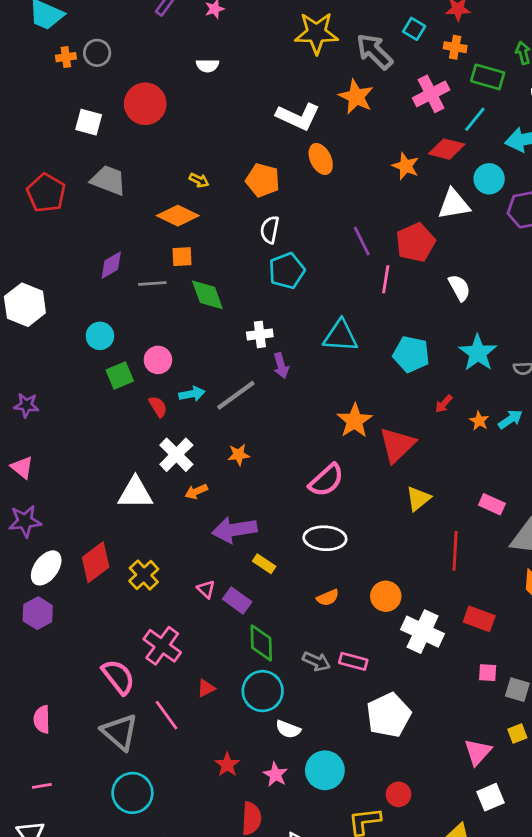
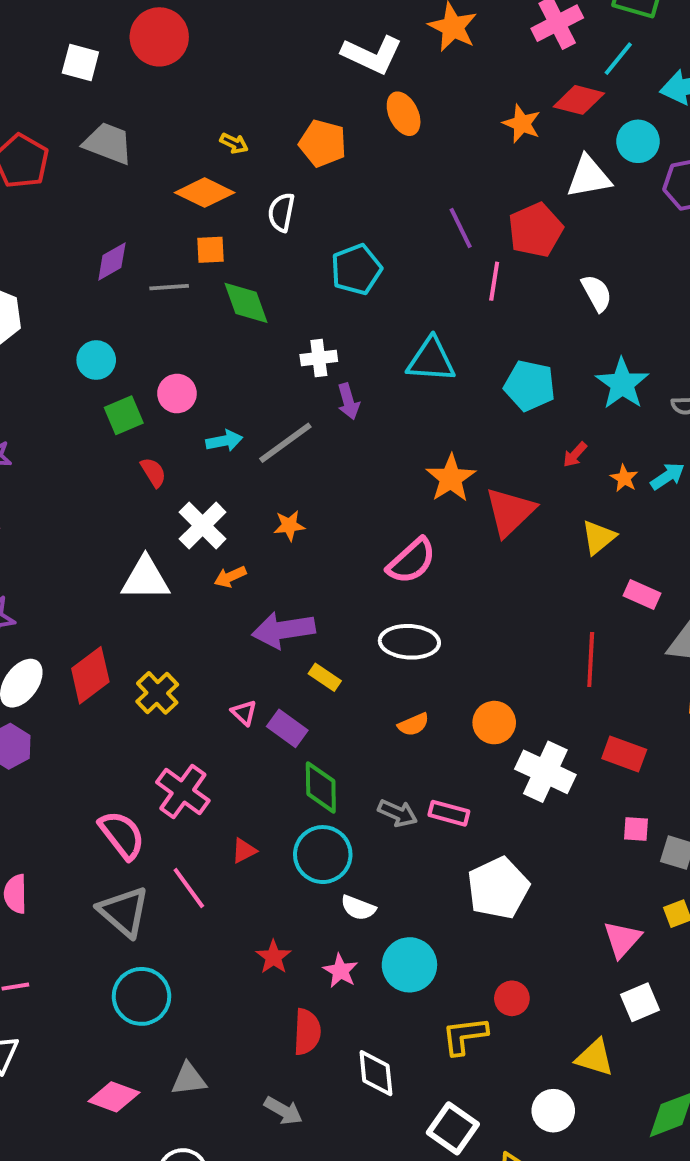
white semicircle: (270, 230) -> (281, 212), moved
red semicircle: (158, 407) -> (153, 472), moved
yellow triangle: (418, 499) -> (599, 537), moved

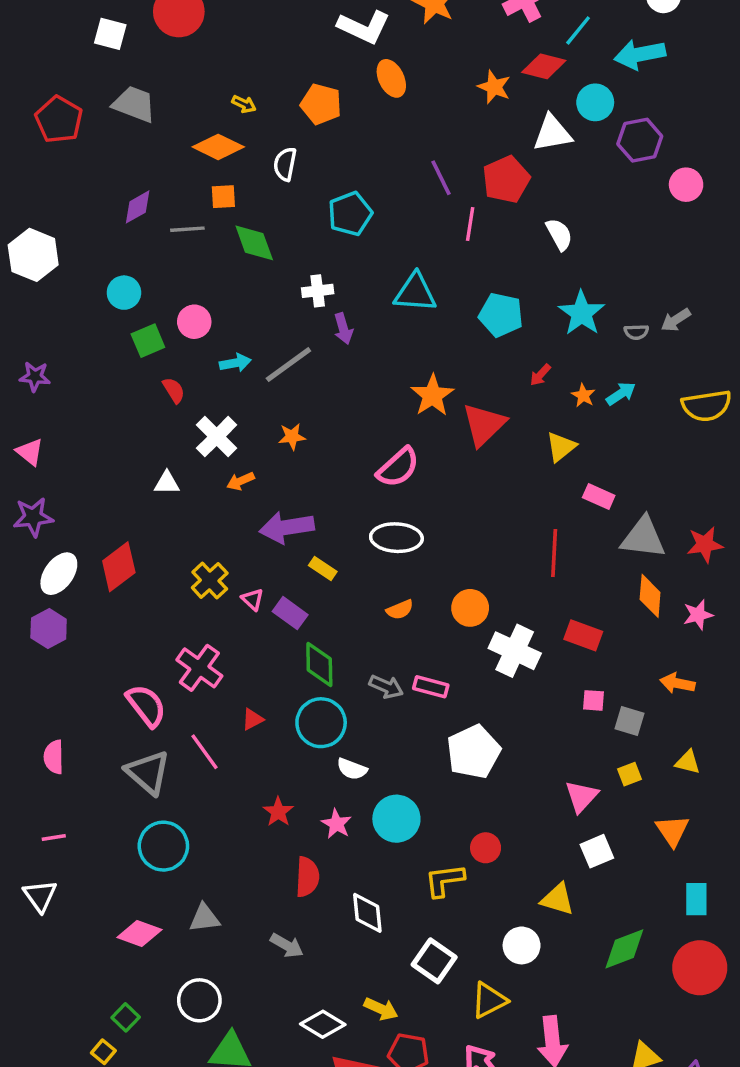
white triangle: (145, 579) -> (167, 483), size x0.6
yellow cross: (157, 693) -> (210, 580), moved

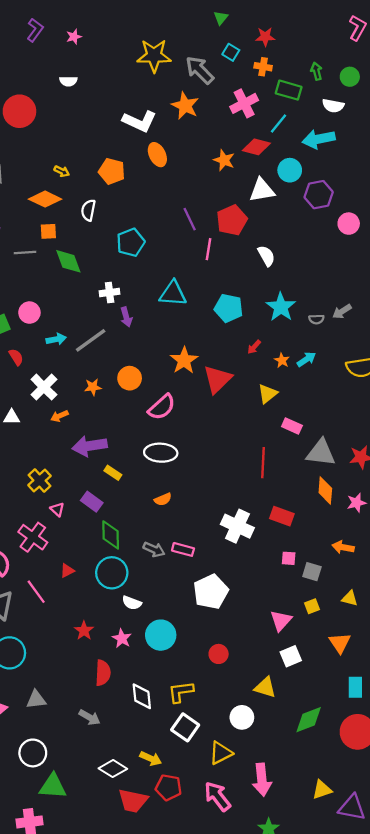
pink triangle: (252, 599) -> (57, 509), moved
orange circle: (470, 608) -> (130, 378), moved
yellow L-shape: (444, 880) -> (181, 692), moved

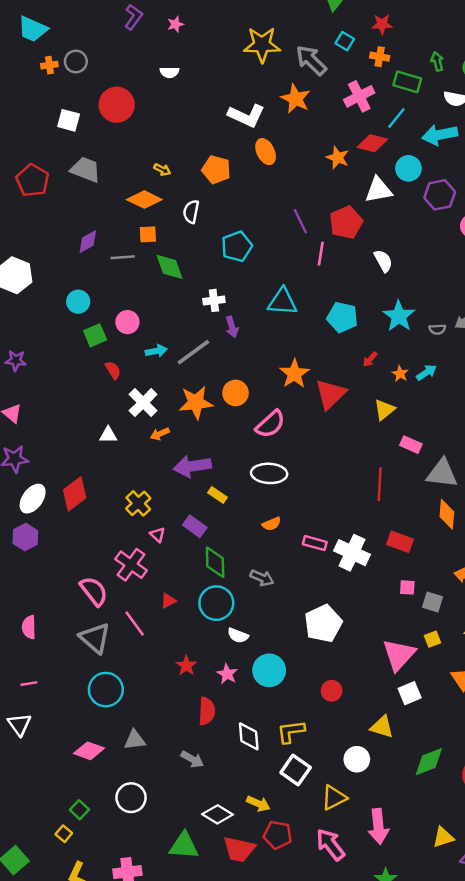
orange star: (93, 387) -> (196, 403), size x1.8
pink rectangle: (183, 549) -> (315, 543), moved
pink triangle: (281, 621) -> (399, 655), size x1.4
green triangle: (53, 786) -> (184, 846), moved

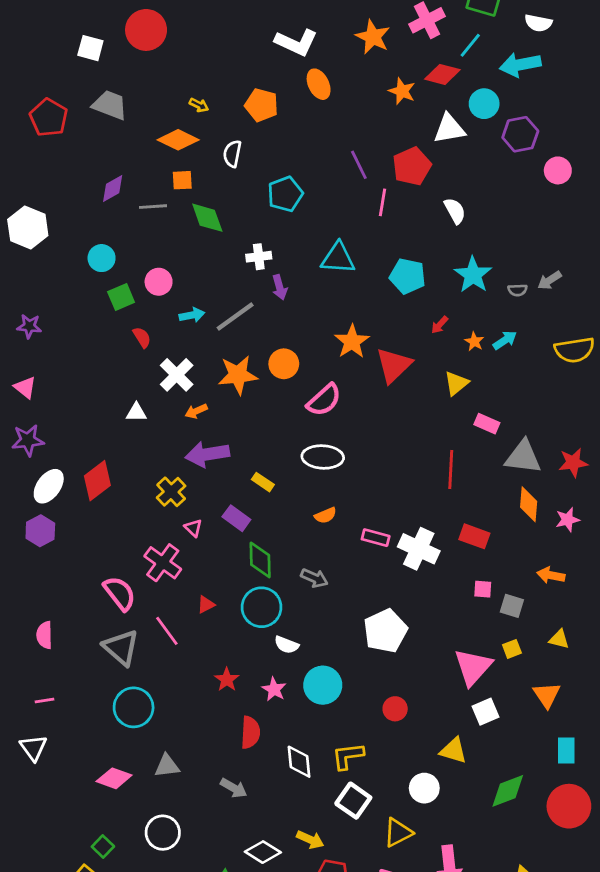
orange star: (296, 99) -> (373, 37), moved
purple arrow: (192, 466) -> (207, 454), moved

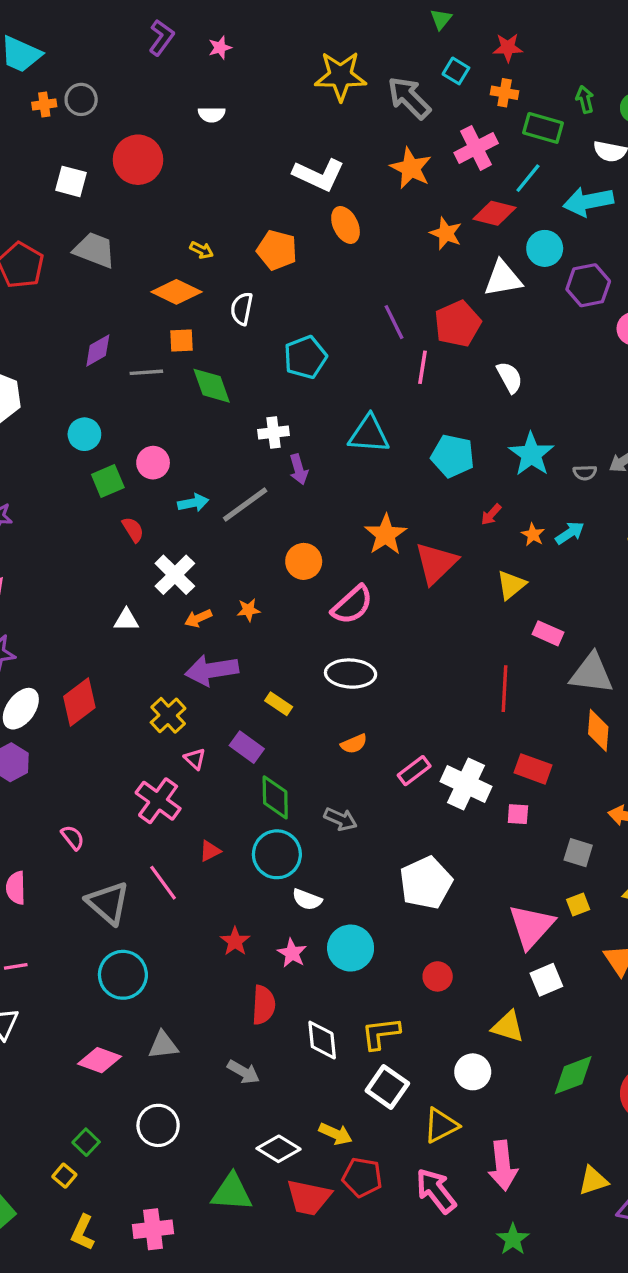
orange star: (238, 375) -> (248, 610), moved, size x0.5
pink rectangle: (376, 538) -> (414, 771), turned -52
pink square: (483, 589) -> (518, 814), moved
pink semicircle: (120, 593) -> (73, 838), moved, size x0.6

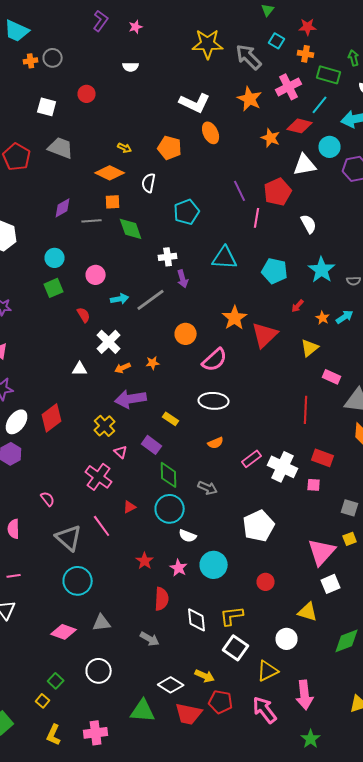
red circle: (138, 160) -> (87, 94), size x0.6
green square: (108, 481) -> (54, 288), moved

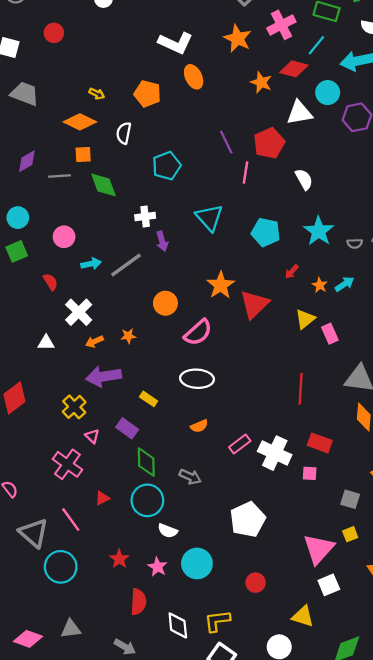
cyan triangle: (225, 258) -> (209, 218), turned 44
pink rectangle: (332, 377) -> (330, 334), moved, turned 42
cyan circle: (78, 581) -> (61, 567), moved

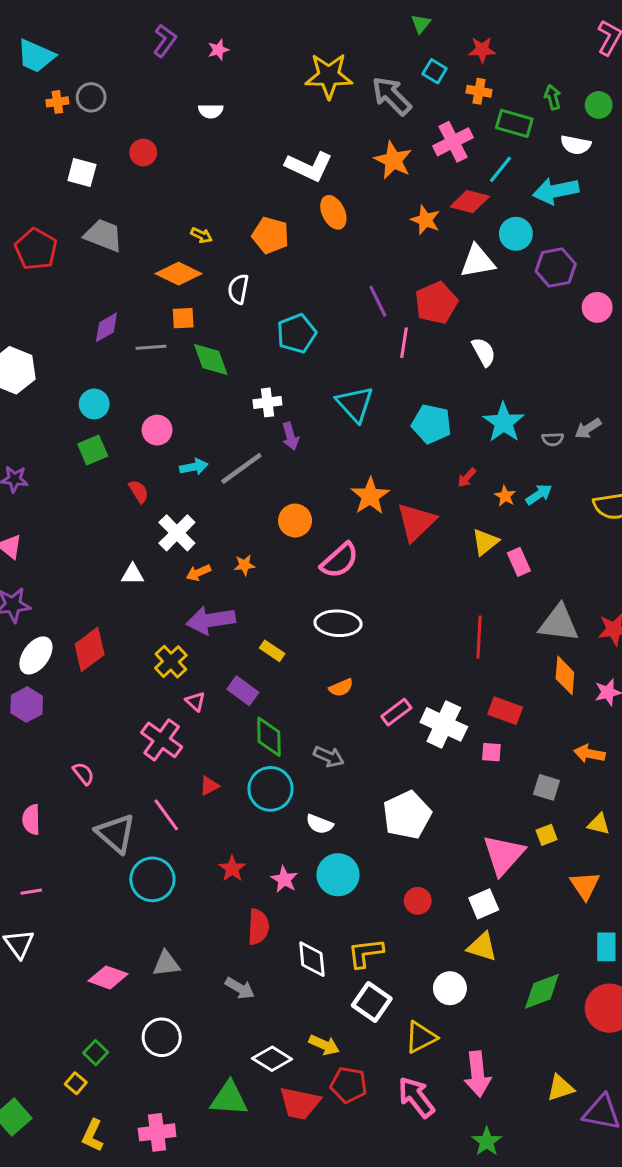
white semicircle: (168, 531) -> (320, 824), moved
white square: (329, 585) -> (484, 904), moved

